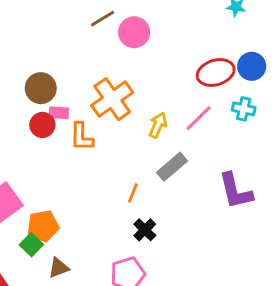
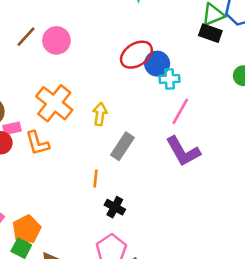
blue circle: (252, 66) -> (157, 64), moved
pink line: (198, 118) -> (180, 111), moved

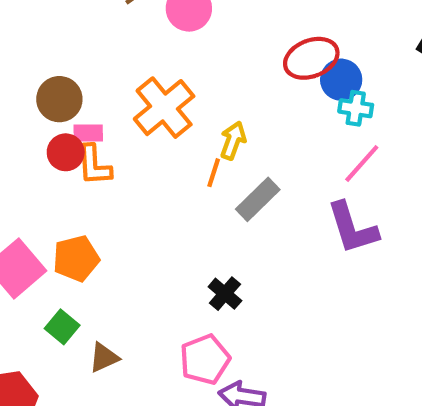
orange L-shape: (37, 143) -> (94, 165), moved
orange line: (95, 178) -> (214, 173), moved
orange pentagon: (27, 229) -> (76, 258), moved

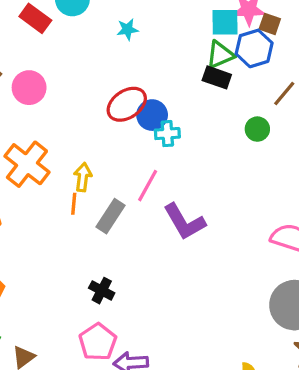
pink line: (362, 163) -> (148, 186), moved

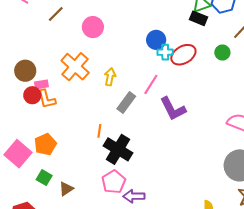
pink circle: (29, 88) -> (93, 27), moved
red ellipse: (127, 104) -> (183, 55), moved
orange line: (74, 204) -> (99, 131), moved
black cross: (102, 291) -> (118, 149), size x1.8

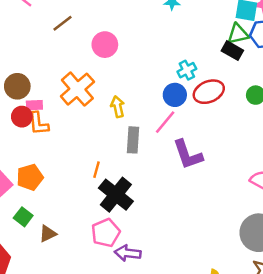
blue circle: (156, 40) -> (175, 95), moved
cyan cross: (165, 52) -> (187, 70), moved, turned -35
yellow arrow: (110, 77) -> (118, 107), turned -30
gray rectangle: (126, 103) -> (133, 140), turned -40

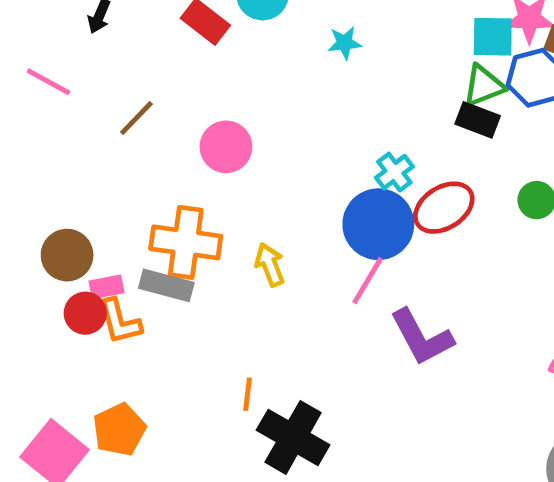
orange cross: (77, 89) -> (186, 242), turned -32
blue circle: (175, 95) -> (378, 224), size x1.5
gray rectangle: (133, 140) -> (166, 285), moved, turned -70

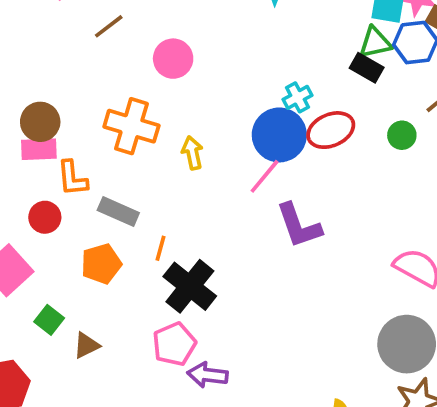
gray rectangle: (166, 285) -> (118, 212), moved
pink rectangle: (106, 287) -> (39, 149), moved, size x1.4
red circle: (85, 313) -> (45, 217), moved
orange pentagon: (119, 430) -> (101, 264), moved

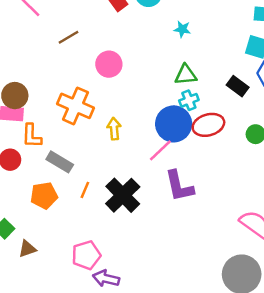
green triangle: (375, 42) -> (186, 75), moved
black cross: (190, 286) -> (123, 195), moved

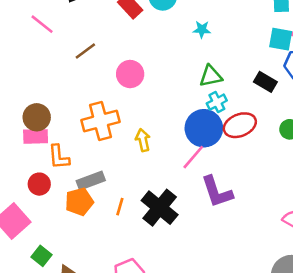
orange cross: (75, 106) -> (101, 121), turned -32
gray rectangle: (60, 162) -> (91, 181), turned -45
orange pentagon: (44, 195) -> (79, 202), moved

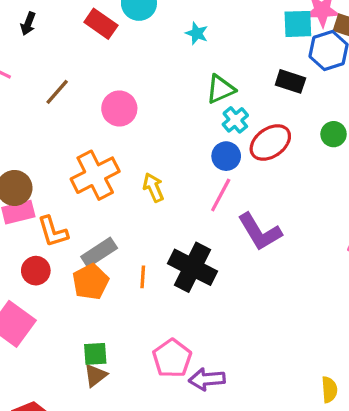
cyan star: (202, 29) -> (197, 33), turned 30
blue circle: (204, 128) -> (226, 156), size x0.6
green square: (42, 256) -> (95, 354), moved, turned -30

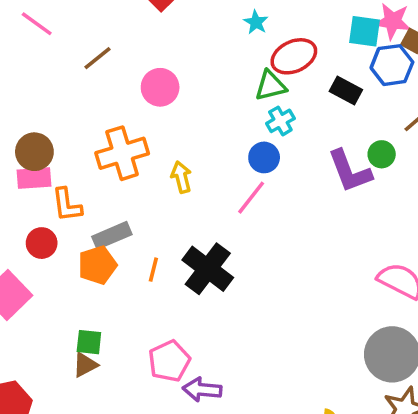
red ellipse: (270, 142) -> (294, 56), moved
purple L-shape: (260, 232) -> (350, 171), moved

